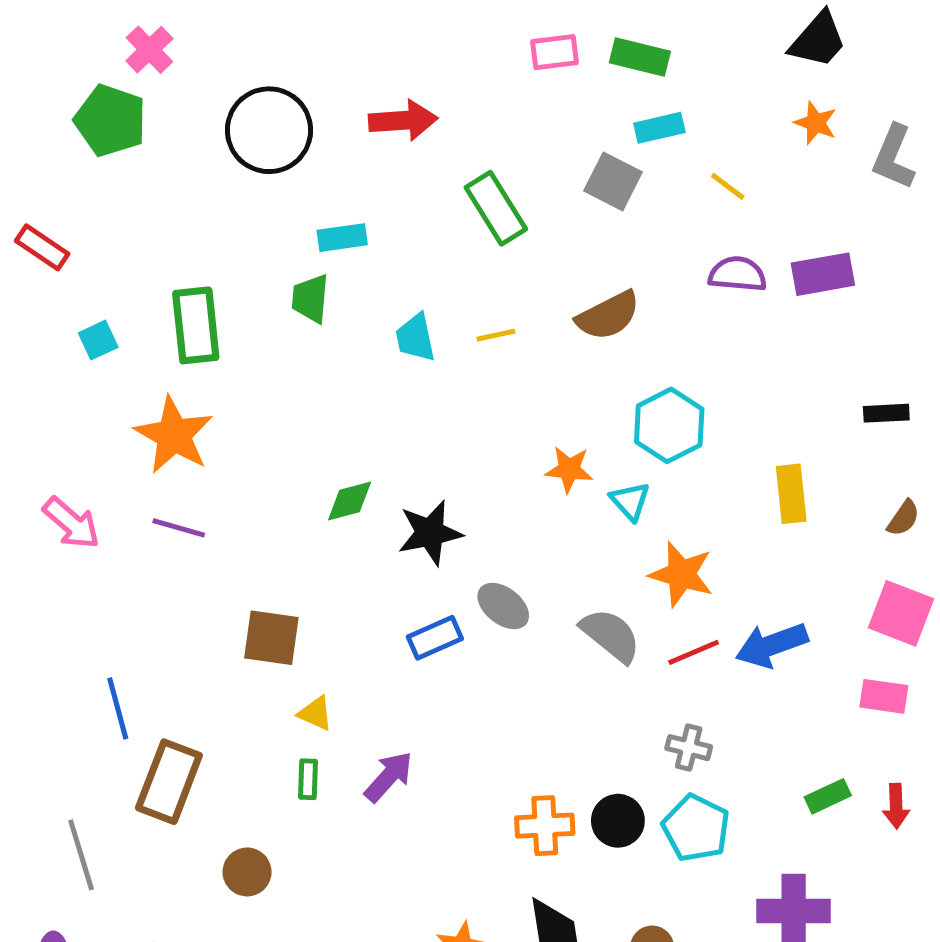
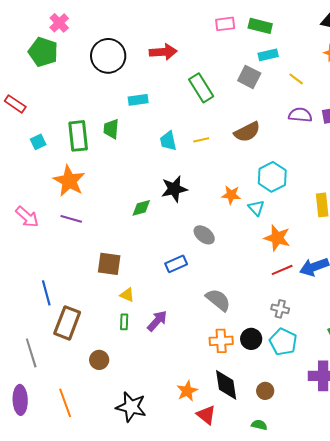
green trapezoid: (310, 299) -> (111, 129), moved
black star: (430, 533) -> (174, 189), moved
gray ellipse: (503, 606) -> (204, 235), moved
gray semicircle: (611, 635) -> (218, 300), moved

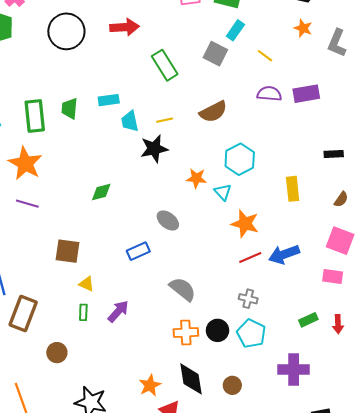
cyan rectangle: (268, 55) -> (235, 30), turned -42
cyan rectangle: (138, 100) -> (109, 100), moved
black star: (174, 189) -> (154, 149), moved

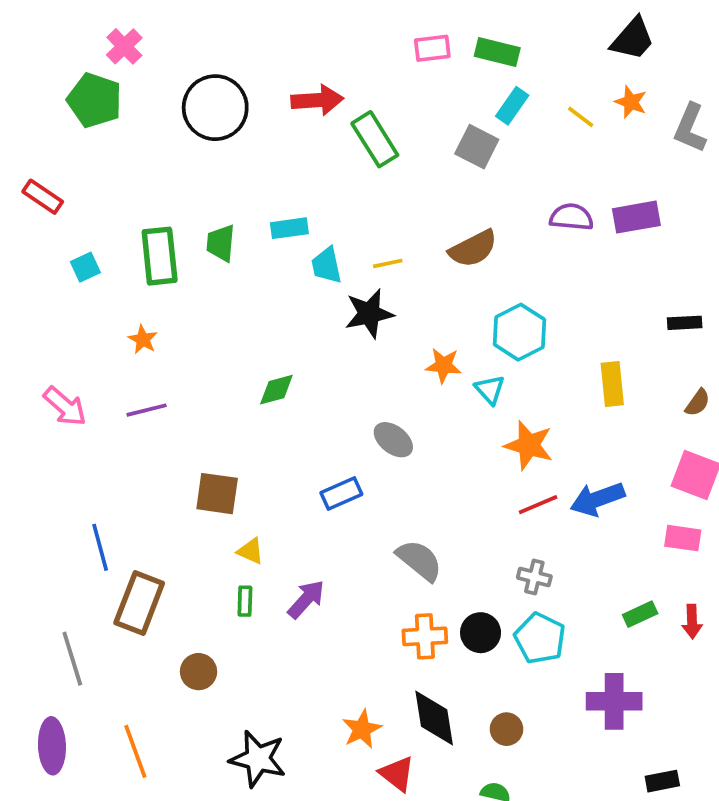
yellow line: (265, 56) -> (581, 117), moved
green rectangle: (165, 65) -> (375, 139), moved
orange star: (25, 163) -> (143, 340), size x0.5
purple line: (27, 204) -> (147, 410), turned -30

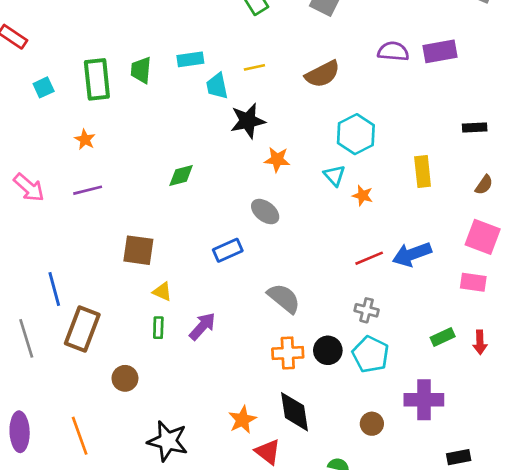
yellow line: (388, 263) -> (254, 67), moved
orange star: (443, 365) -> (277, 159), moved
orange star: (529, 445) -> (363, 196), moved, size x0.6
gray line: (72, 659) -> (26, 338), moved
brown circle: (506, 729) -> (372, 424), moved

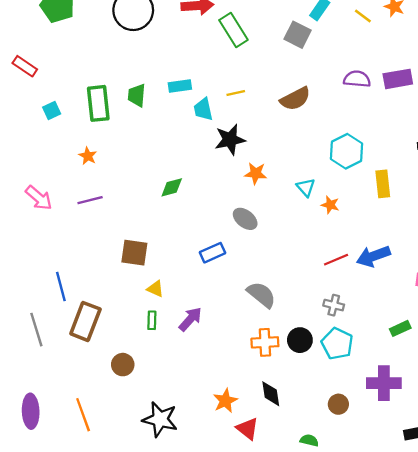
cyan hexagon: (356, 134) -> (347, 151), moved
black diamond: (294, 412) -> (271, 394), size x0.7

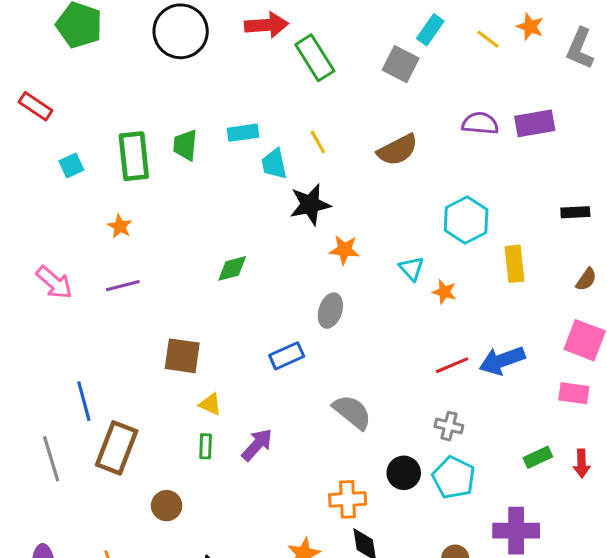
yellow line: (236, 93) -> (318, 142), turned 72
gray ellipse: (245, 219) -> (330, 311), turned 70
orange cross: (265, 342) -> (348, 499), moved

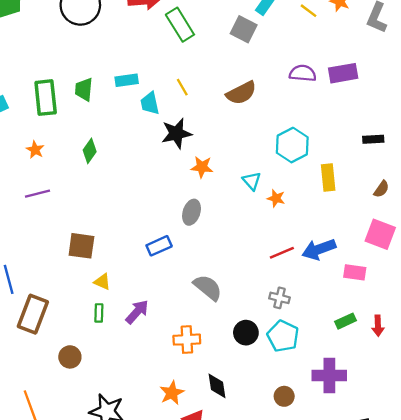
green diamond: (232, 268) -> (90, 151), moved, turned -40
pink rectangle: (574, 393) -> (355, 272), moved
orange cross: (348, 499) -> (187, 340), moved

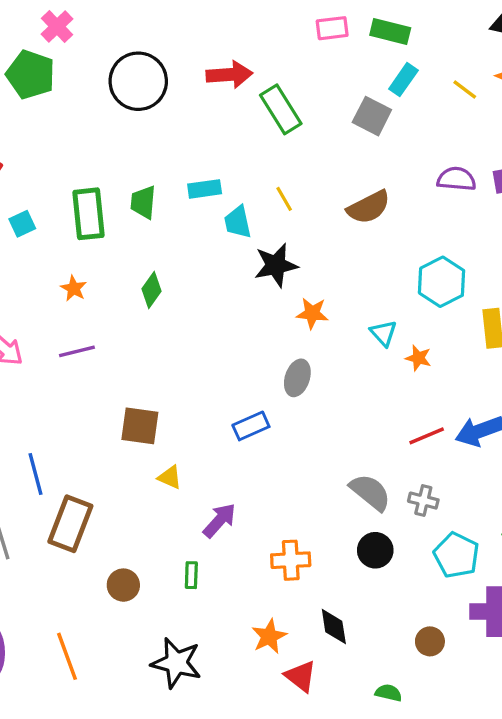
gray semicircle: (208, 287) -> (370, 492), moved
green rectangle: (99, 313) -> (191, 575), moved
cyan pentagon: (283, 336) -> (456, 555), moved

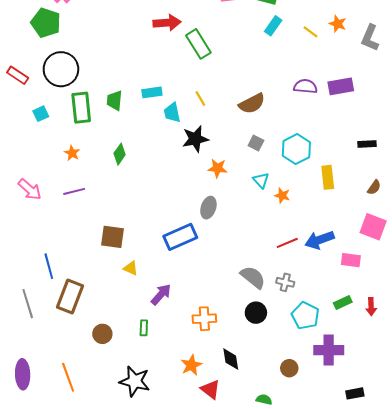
black circle: (138, 81) -> (61, 69), moved
gray square: (372, 116) -> (256, 143), moved, size x0.7
blue rectangle: (251, 426) -> (180, 237), size x1.5

